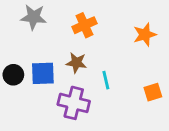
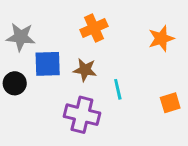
gray star: (33, 17) -> (21, 37), moved
blue square: (43, 73) -> (48, 64), moved

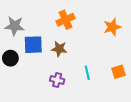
cyan line: (118, 89) -> (87, 73), moved
purple cross: (82, 115) -> (57, 80), size x0.6

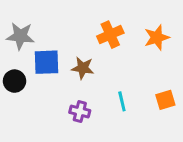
orange cross: (65, 20) -> (110, 35), moved

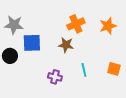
brown star: (83, 68) -> (66, 45), moved
orange square: (165, 100) -> (114, 69), turned 32

